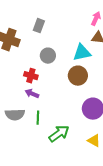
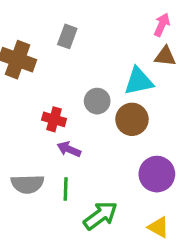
gray circle: (48, 56) -> (97, 101), moved
purple arrow: (32, 94) -> (69, 149), moved

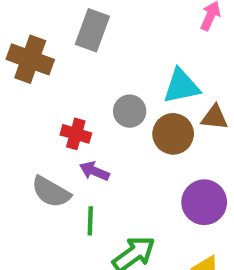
gray rectangle: (67, 36) -> (92, 30), size x1.4
brown triangle: (165, 56) -> (215, 117), moved
gray semicircle: (27, 184) -> (51, 192), moved, turned 32

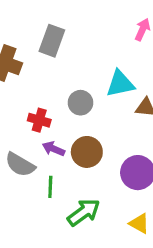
brown circle: (173, 134) -> (87, 152), moved

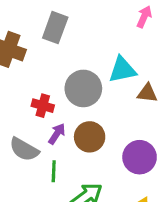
gray circle: (80, 103) -> (83, 88), size x1.5
purple arrow: (53, 149) -> (57, 134), turned 100

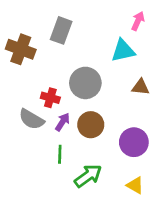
cyan triangle: (122, 70) -> (123, 51), moved
gray semicircle: (24, 149) -> (31, 119), moved

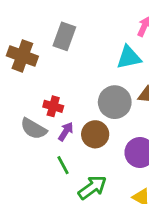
gray circle: (85, 83) -> (115, 102), moved
green line: (60, 154) -> (63, 165), turned -30

